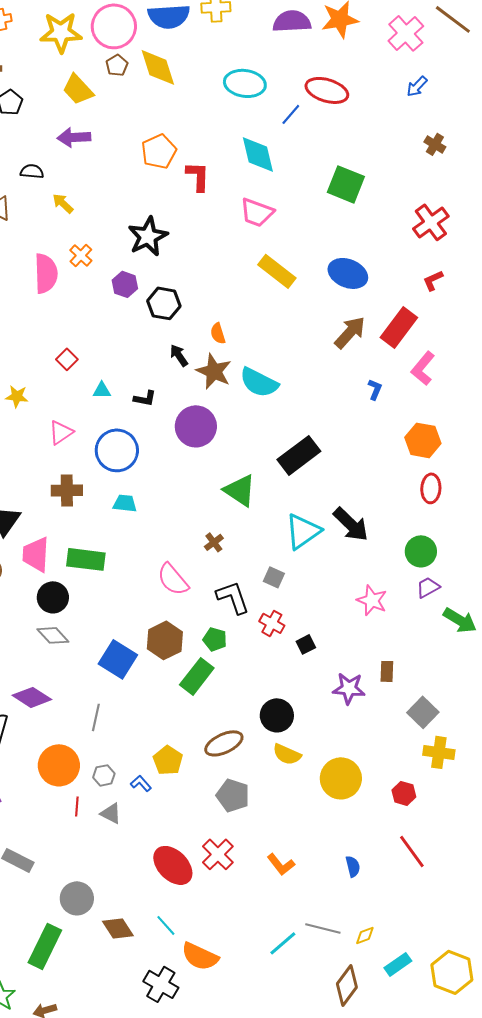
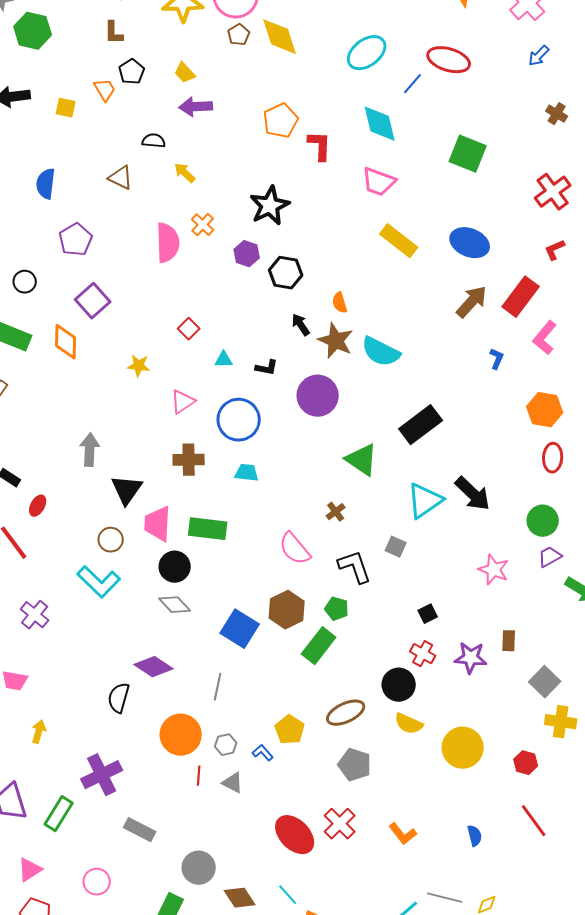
cyan ellipse: (245, 83) -> (367, 53), turned -45
yellow trapezoid: (78, 89) -> (185, 73), moved, size x0.7
red cross: (272, 623) -> (423, 654), moved

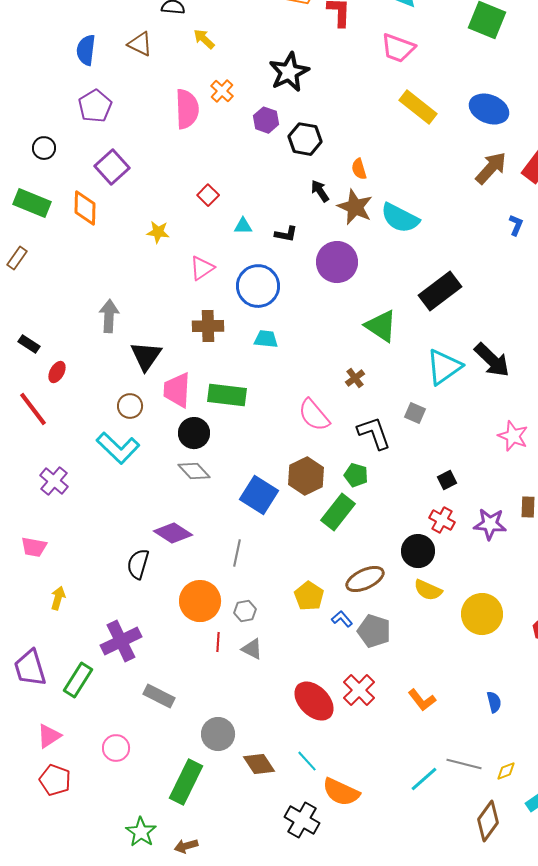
blue semicircle: (46, 184) -> (86, 50), moved
blue L-shape: (263, 753) -> (342, 619), moved

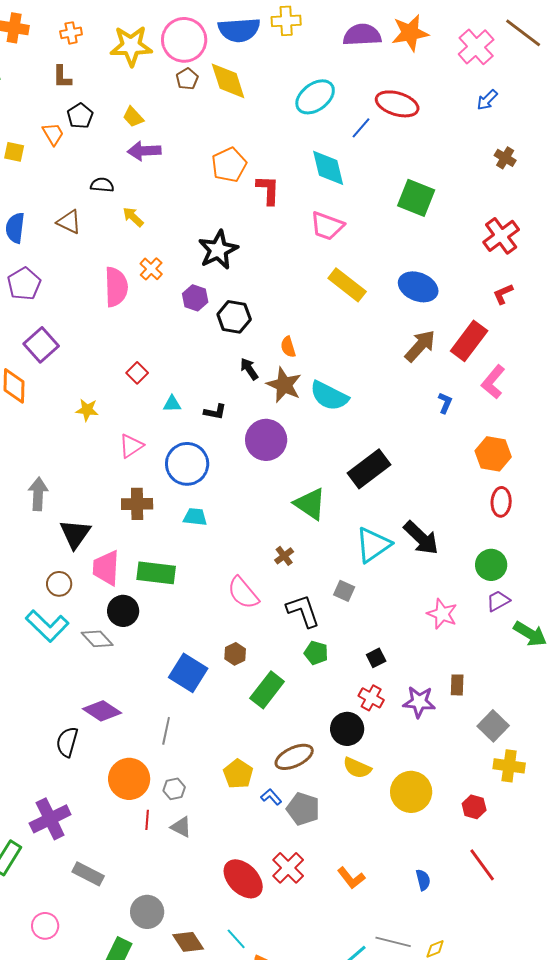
gray diamond: (194, 471) -> (97, 639), moved
green pentagon: (356, 475) -> (316, 653), moved
brown hexagon: (306, 476) -> (235, 654), size x0.6

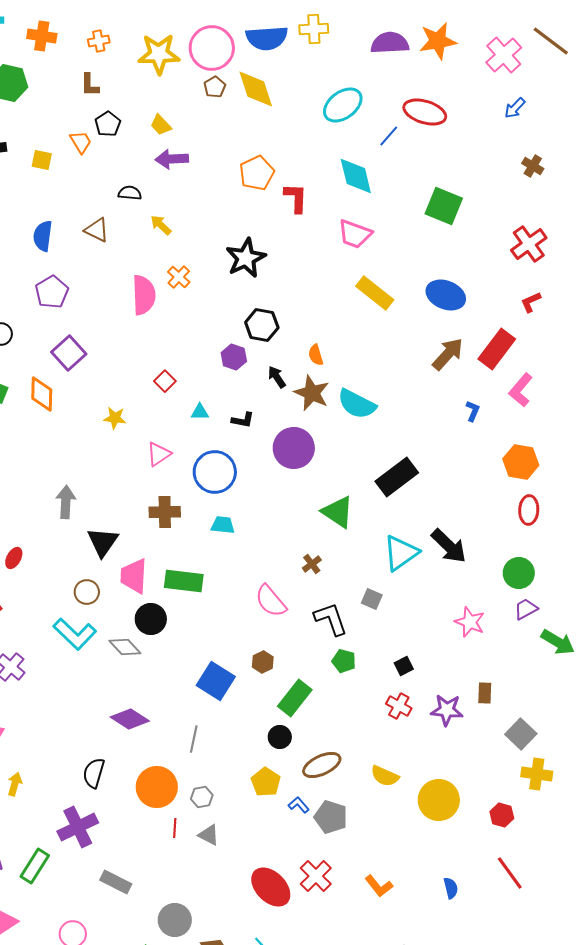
purple hexagon: (195, 298) -> (234, 357), moved
black circle: (347, 729) -> (280, 737), moved, size x0.7
black semicircle: (67, 742) -> (94, 773), moved

